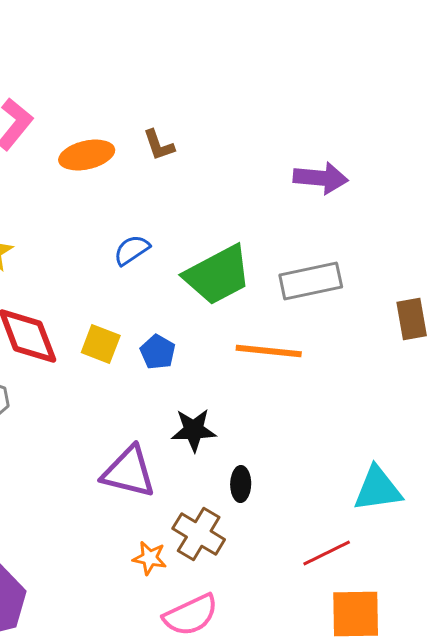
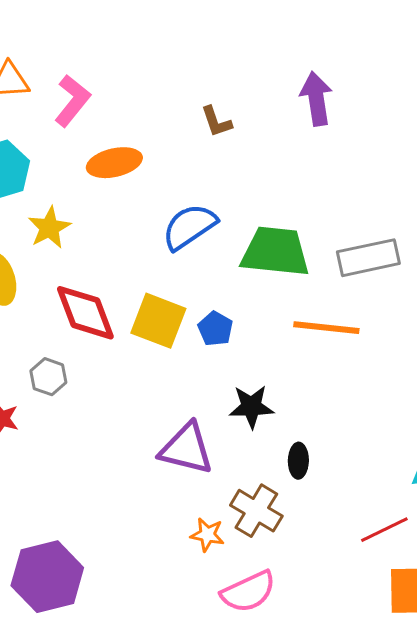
orange ellipse: (87, 155) -> (114, 163), moved
purple arrow: (321, 178) -> (316, 99), moved, turned -104
blue semicircle: (132, 250) -> (189, 227), size x1.5
green trapezoid: (218, 275) -> (275, 252), turned -146
yellow square: (101, 344) -> (158, 321), size x1.4

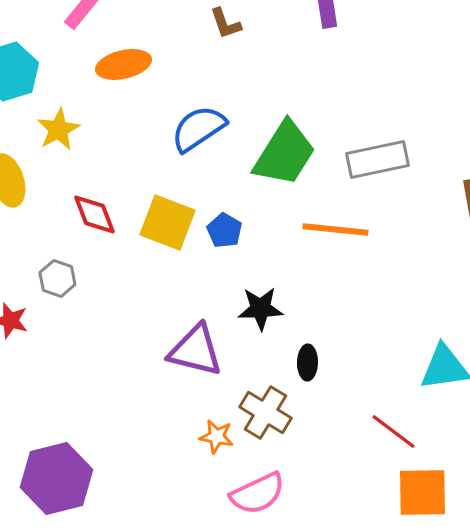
green trapezoid: (275, 252) -> (284, 153), turned 116
red diamond: (85, 313) -> (94, 214), size x0.7
red line: (384, 530) -> (393, 431), turned 63

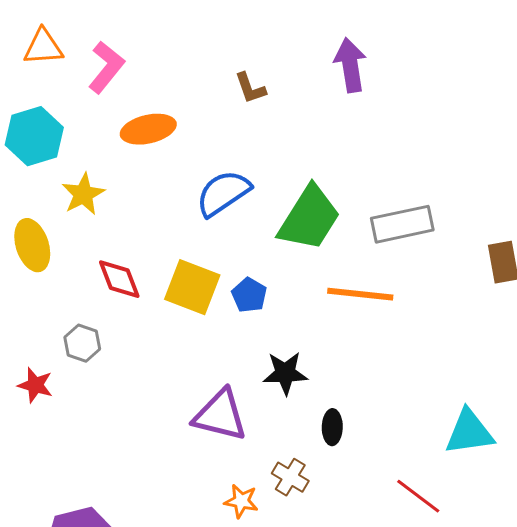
brown cross: (265, 412) -> (290, 477), size x0.7

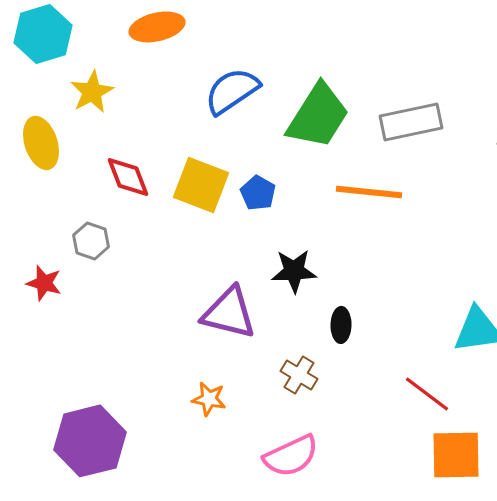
orange star: (241, 501) -> (209, 399), moved

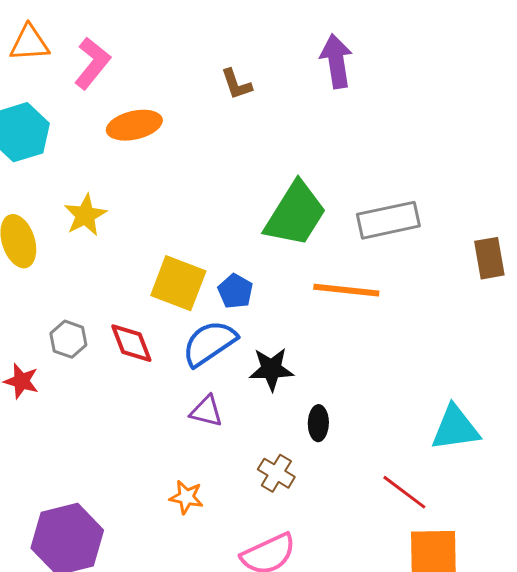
blue semicircle: (232, 91) -> (209, 343), moved
yellow star: (92, 92) -> (85, 215), moved
red diamond: (128, 177) -> (131, 343), moved
purple triangle: (229, 313) -> (206, 411), size x0.6

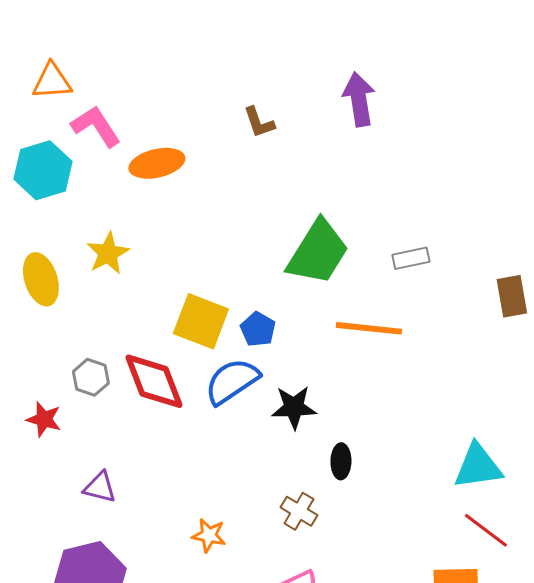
pink L-shape: (92, 63) -> (96, 126), moved, turned -72
gray rectangle: (388, 220) -> (411, 258), size x0.6
red diamond: (131, 343) -> (154, 381), size x1.4
purple triangle: (206, 411) -> (100, 487), moved
red line: (404, 492) -> (486, 530), moved

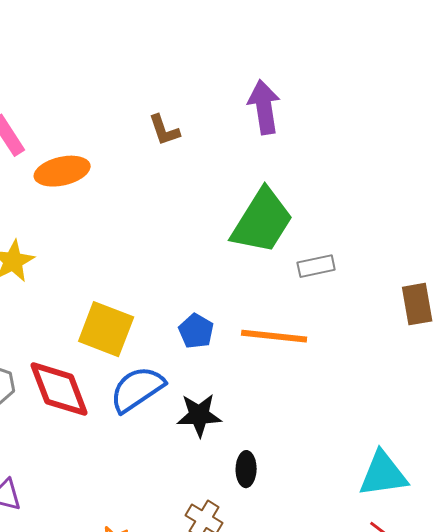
green trapezoid: (318, 252) -> (262, 221), moved
blue pentagon: (258, 329) -> (196, 331), moved

